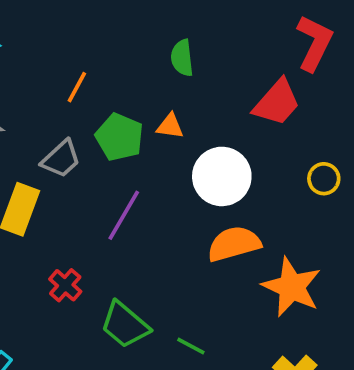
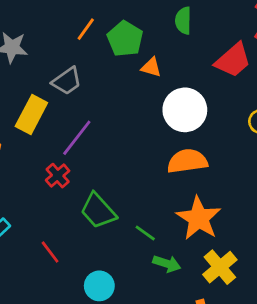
green semicircle: (182, 58) -> (183, 21), moved
green pentagon: (119, 137) -> (125, 39), moved
purple line: (124, 215) -> (77, 138), moved
orange star: (292, 287) -> (199, 218), moved

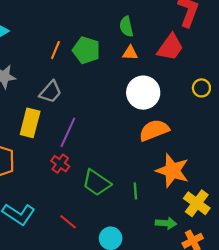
orange triangle: (151, 67) -> (130, 53), moved
green line: (145, 233) -> (135, 191), turned 63
green arrow: (167, 264) -> (166, 223), moved

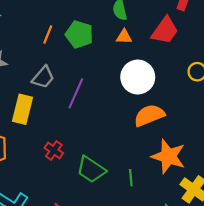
purple line: (68, 132) -> (76, 93), moved

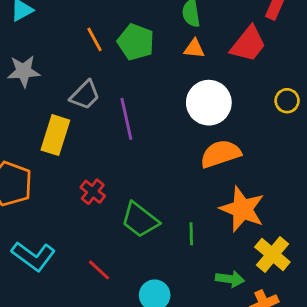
orange line: (48, 35) -> (95, 39), turned -54
purple line: (76, 93) -> (126, 119), turned -40

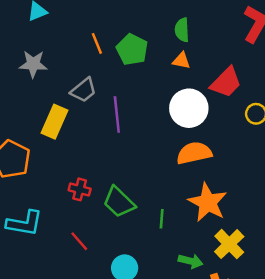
red trapezoid: (248, 44) -> (226, 82), moved
red cross: (93, 192) -> (80, 189), moved, turned -30
cyan L-shape: (33, 256) -> (24, 223), turned -33

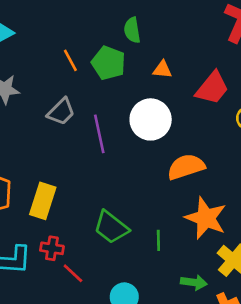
green semicircle: (182, 30) -> (132, 30), moved
white circle: (189, 108) -> (151, 119), moved
yellow rectangle: (54, 122) -> (43, 201), moved
red cross: (80, 189) -> (52, 248), moved

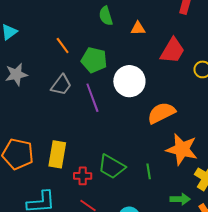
green pentagon: (108, 63) -> (94, 60), moved
orange triangle: (162, 70) -> (138, 28), moved
red cross: (52, 248) -> (83, 176), moved

